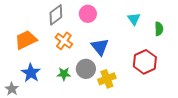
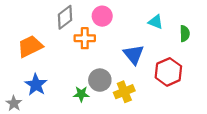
cyan triangle: (134, 19) -> (156, 22), turned -32
orange cross: (64, 41) -> (85, 38), moved, turned -36
blue triangle: (100, 47) -> (134, 54), moved
green star: (64, 74) -> (81, 94), moved

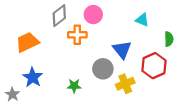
green semicircle: (185, 34) -> (169, 39), moved
gray circle: (100, 80) -> (103, 69), moved
yellow cross: (124, 92) -> (125, 84), moved

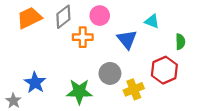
orange trapezoid: (27, 42) -> (29, 18), moved
blue triangle: (122, 50) -> (127, 39), moved
green star: (74, 86) -> (79, 92), size x1.6

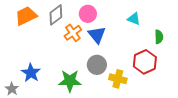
orange cross: (83, 37) -> (73, 33), turned -36
blue triangle: (127, 39) -> (97, 35), moved
yellow cross: (134, 89) -> (118, 79), turned 36

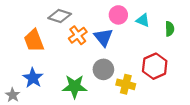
pink circle: (88, 14) -> (118, 15), moved
gray diamond: (56, 15) -> (60, 16), turned 55
orange trapezoid: (26, 16) -> (34, 41), moved, turned -85
green semicircle: (159, 37) -> (170, 29), moved

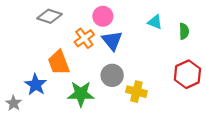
pink circle: (118, 15) -> (103, 16), moved
gray diamond: (60, 16) -> (50, 16), moved
orange trapezoid: (34, 41) -> (59, 63), moved
red hexagon: (155, 66) -> (187, 74), moved

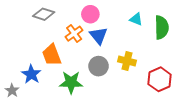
green semicircle: (184, 31) -> (162, 27), size x1.6
red hexagon: (187, 74) -> (160, 79), moved
yellow cross: (136, 92) -> (127, 61), moved

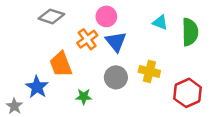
green star: (71, 82) -> (84, 97), size x0.6

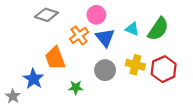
cyan triangle: (160, 22) -> (132, 29), moved
green semicircle: (190, 32) -> (158, 29), moved, turned 35
red hexagon: (188, 93) -> (164, 69), moved

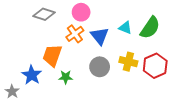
pink circle: (96, 15) -> (81, 12), moved
orange trapezoid: (55, 58) -> (52, 55), turned 40
green star: (76, 88) -> (66, 77), moved

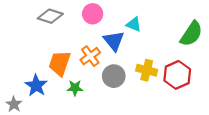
cyan triangle: (125, 28) -> (134, 24), moved
green semicircle: (150, 28) -> (191, 34), moved
orange cross: (75, 34) -> (90, 56), moved

